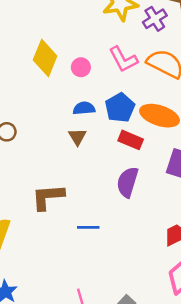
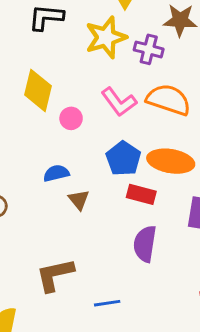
purple cross: (155, 19) -> (149, 49), turned -35
yellow diamond: (45, 58) -> (38, 90), moved
blue semicircle: (84, 108) -> (56, 173), moved

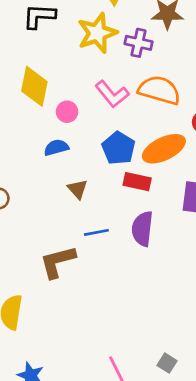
orange ellipse: (171, 161) -> (164, 149), turned -33
blue semicircle: (56, 173) -> (56, 148), moved
blue line: (107, 303) -> (96, 232), moved

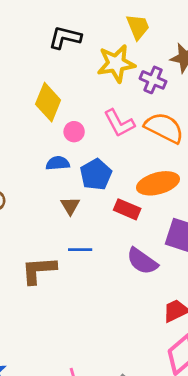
blue pentagon: (119, 148) -> (96, 174), moved
purple semicircle: (142, 229) -> (142, 261), moved, turned -72

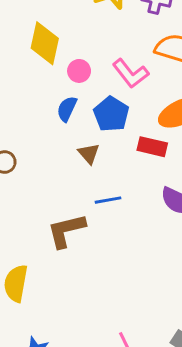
pink L-shape: (119, 123) -> (130, 73), moved
blue semicircle: (58, 163) -> (67, 109), turned -50

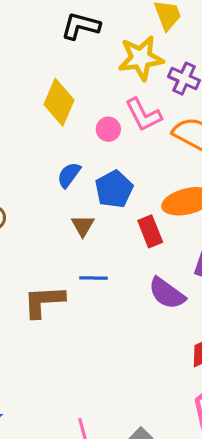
pink circle: (79, 71) -> (108, 129), moved
pink L-shape: (130, 73) -> (143, 115), moved
red rectangle: (152, 147) -> (150, 231), turned 44

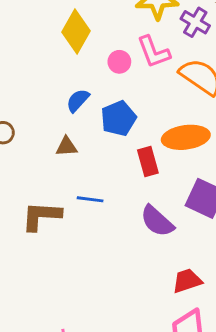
brown triangle: (83, 226) -> (67, 147), moved, turned 50

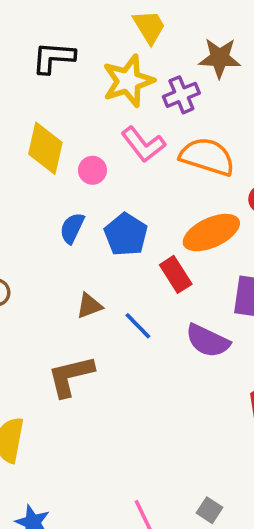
purple cross: (195, 22) -> (181, 95), turned -36
pink circle: (119, 62) -> (92, 170), moved
brown triangle: (67, 147) -> (89, 306), moved
blue line: (90, 199) -> (138, 326), moved, turned 55

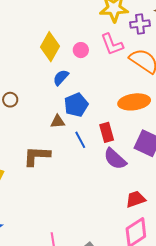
yellow diamond: (45, 148) -> (50, 47), moved
blue pentagon: (126, 235) -> (76, 105), moved
red rectangle: (176, 274) -> (107, 132), moved

